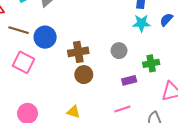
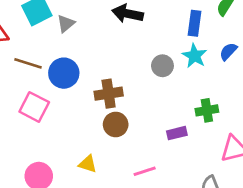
cyan star: (141, 23) -> (195, 56), turned 30
gray circle: (119, 51) -> (162, 66), moved
pink line: (122, 109) -> (145, 171), moved
yellow triangle: (73, 112) -> (88, 164), moved

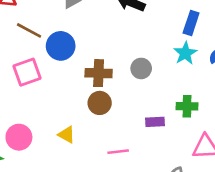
gray circle: (162, 66) -> (141, 68), moved
pink square: (34, 107) -> (27, 72), turned 32

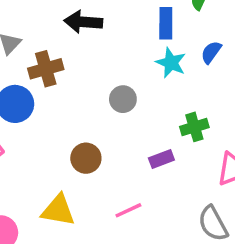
brown cross: (99, 73) -> (46, 69), moved
yellow triangle: (67, 135) -> (58, 210), size x1.5

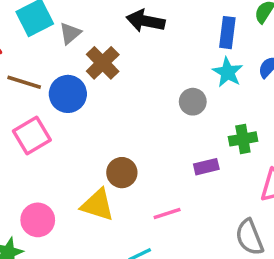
brown cross: (46, 69) -> (103, 63), turned -36
gray circle: (123, 99) -> (193, 102), moved
brown circle: (86, 158) -> (122, 173), moved

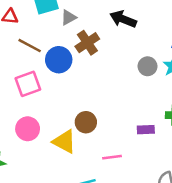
gray circle: (193, 102) -> (148, 66), moved
pink circle: (38, 220) -> (28, 129), moved

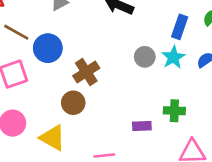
brown cross: (87, 43) -> (86, 72), moved
brown circle: (86, 122) -> (73, 103), moved

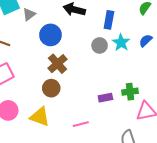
blue rectangle: (180, 27) -> (109, 20), moved
blue circle: (48, 48) -> (50, 35), moved
green cross: (174, 111) -> (130, 92), moved

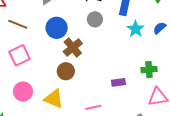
blue circle: (50, 35) -> (57, 28), moved
gray circle: (100, 45) -> (95, 19), moved
green cross: (130, 92) -> (149, 70), moved

